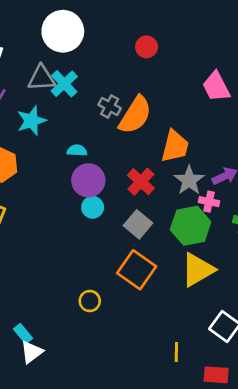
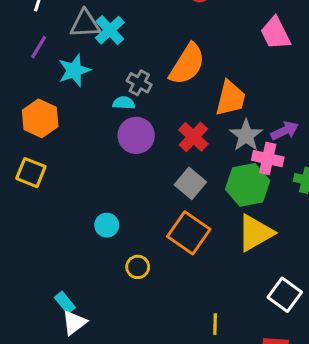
gray cross: (110, 106) -> (139, 83), moved
pink cross: (209, 202) -> (268, 159), size x1.4
cyan circle: (93, 207) -> (107, 225), moved
yellow line: (176, 352) -> (215, 324), moved

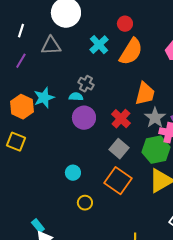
cyan cross: (110, 30) -> (99, 45), moved
orange semicircle: (187, 64) -> (131, 52), moved
cyan star: (74, 70) -> (44, 98), moved
cyan circle: (107, 225) -> (73, 173), moved

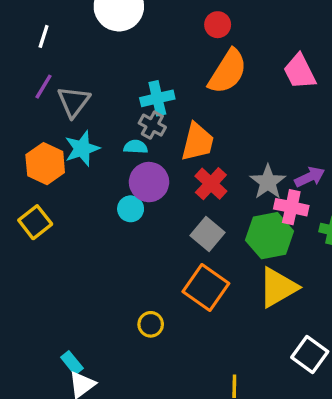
cyan cross: (99, 45) -> (157, 98), moved, turned 30
gray triangle: (51, 46) -> (74, 102), moved, turned -50
orange trapezoid: (145, 94) -> (198, 142), moved
yellow square: (16, 142) -> (35, 222), turned 30
cyan circle: (73, 173) -> (131, 209), moved

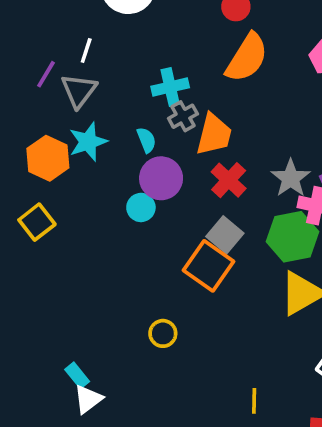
white line: (44, 36) -> (86, 50), moved
gray cross: (152, 125) -> (183, 116), moved, turned 32
cyan semicircle: (136, 147) -> (146, 140), turned 65
orange square: (206, 287) -> (209, 266), moved

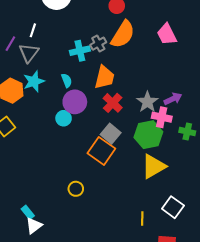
gray cross: (183, 116) -> (98, 44), moved
yellow line: (254, 401) -> (142, 218), moved

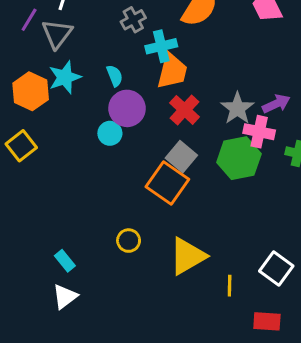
gray cross: (98, 44) -> (133, 20), moved
cyan cross: (80, 51) -> (161, 46), moved
yellow triangle: (154, 166) -> (188, 256), moved
cyan rectangle: (28, 212) -> (65, 261), moved

